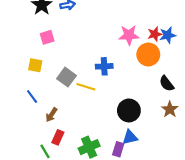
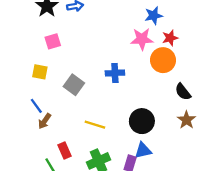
blue star: (168, 35) -> (154, 16), moved
yellow line: (86, 87) -> (95, 125), moved
brown arrow: (51, 115) -> (45, 121), moved
red rectangle: (58, 137) -> (64, 150), turned -48

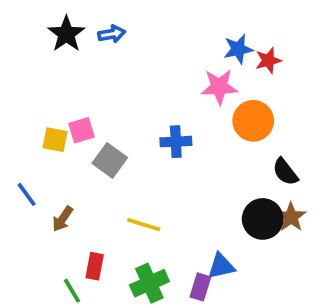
red star: (170, 38) -> (268, 60), moved
pink square: (53, 41) -> (81, 130), moved
blue line: (36, 106) -> (27, 194), moved
black circle: (142, 121) -> (263, 219), moved
red rectangle: (64, 150) -> (95, 266), turned 35

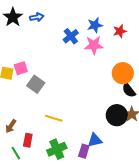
blue star: (238, 49) -> (95, 25), moved
orange circle: (253, 121) -> (123, 73), moved
blue cross: (176, 142) -> (71, 36), moved, turned -35
brown arrow: (63, 219) -> (11, 126), moved

